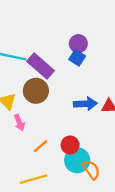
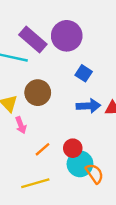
purple circle: (78, 44) -> (67, 36), moved, size x1.6
blue square: (77, 58) -> (84, 73), moved
purple rectangle: (41, 66) -> (33, 39), moved

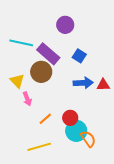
purple circle: (67, 36) -> (65, 25), size x0.7
purple rectangle: (33, 39) -> (48, 54), moved

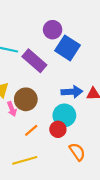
blue square: (79, 56) -> (68, 48), moved, size x1.6
brown circle: (41, 72) -> (26, 99), moved
cyan circle: (76, 131) -> (64, 115), moved

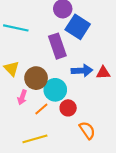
purple rectangle: (34, 61) -> (57, 46), moved, turned 30
pink arrow: (12, 109) -> (22, 97), moved, turned 40
cyan circle: (64, 115) -> (55, 90), moved

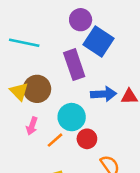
brown circle: (36, 78) -> (37, 89), moved

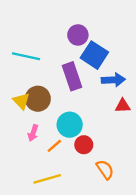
blue arrow: (104, 94) -> (113, 80), moved

